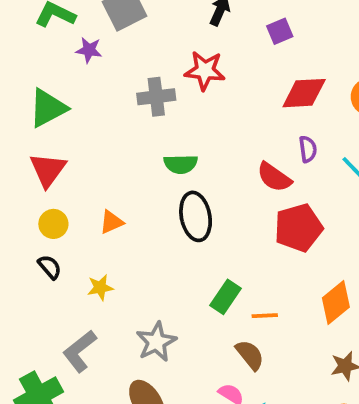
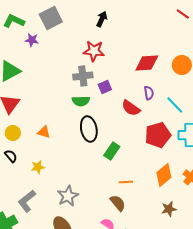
purple square: (280, 31) -> (105, 87), moved
gray cross: (156, 97) -> (83, 76), moved
orange triangle: (111, 222) -> (44, 132), turned 40
red pentagon: (298, 228) -> (158, 135), moved
green rectangle: (225, 297) -> (112, 151), moved

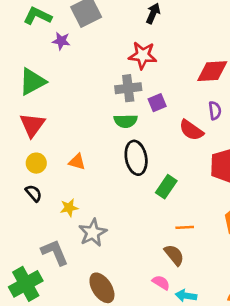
gray star: (68, 196) -> (93, 233), moved
gray L-shape: (27, 201) -> (55, 252), turned 105

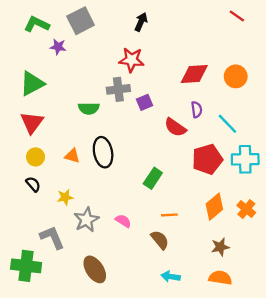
green semicircle: (126, 121) -> (89, 108), moved
black ellipse: (136, 158) -> (103, 152), moved
pink semicircle: (161, 283) -> (123, 221), moved
green cross: (26, 284) -> (26, 266), turned 36

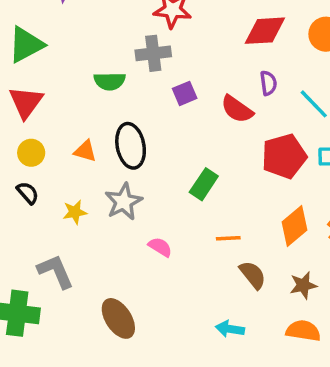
purple square: (144, 102) -> (185, 93), moved
gray star: (86, 220) -> (124, 202), moved
brown semicircle: (160, 240) -> (253, 275), moved

